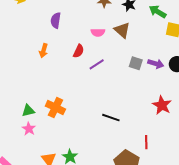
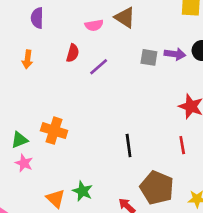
black line: (111, 118) -> (129, 146), moved, turned 72
red line: (146, 142) -> (182, 145), moved

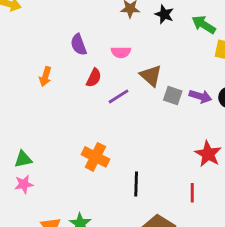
brown triangle: (125, 17) -> (151, 76), moved
purple semicircle: (37, 18) -> (79, 45), moved, turned -30
orange cross: (54, 131) -> (95, 157), moved
pink star: (24, 163) -> (24, 184), turned 30

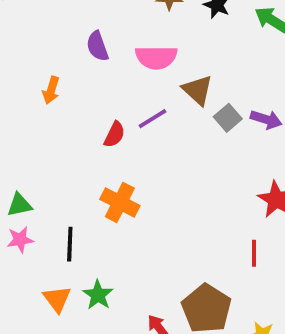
pink semicircle: (121, 52) -> (156, 57), size x1.5
red semicircle: (94, 78) -> (114, 135), moved
gray square: (173, 95) -> (228, 118), turned 30
black line: (136, 184) -> (70, 244), moved

